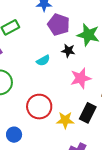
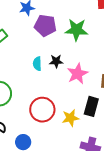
black star: (68, 51) -> (56, 61), moved
cyan semicircle: (43, 60) -> (37, 64), turned 128

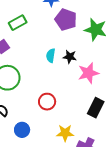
red circle: (42, 110) -> (47, 102), size x0.7
yellow star: (71, 118) -> (65, 133), moved

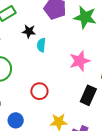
black star: (70, 57) -> (29, 31), moved

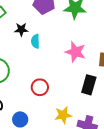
pink star: (80, 61) -> (75, 52), turned -30

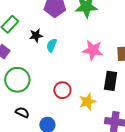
cyan semicircle: (35, 41) -> (52, 45), turned 32
yellow star: (63, 115) -> (87, 102), moved

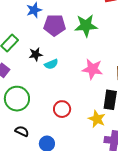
cyan semicircle: (52, 45) -> (51, 64), turned -136
yellow star: (87, 102) -> (97, 119), moved, turned -30

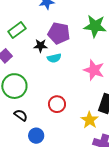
purple pentagon: (55, 25) -> (59, 33), moved
black semicircle: (22, 131) -> (21, 115), moved

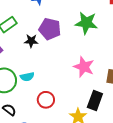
cyan semicircle: (54, 58) -> (27, 77), moved

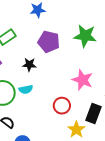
black star: (31, 41) -> (29, 65), moved
red circle: (46, 100) -> (62, 106), moved

